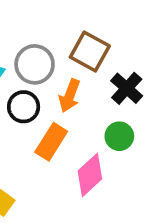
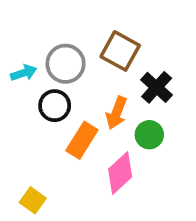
orange arrow: (70, 96) -> (117, 113), moved

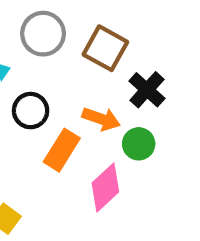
gray circle: (66, 64) -> (43, 34), moved
orange arrow: (117, 113) -> (101, 119), turned -92

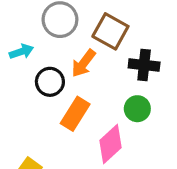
black cross: (147, 90) -> (144, 65), turned -36
orange arrow: (101, 119) -> (84, 63), moved, turned 108

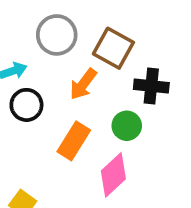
black circle: (50, 82) -> (26, 105), moved
green circle: (137, 109) -> (127, 126), moved

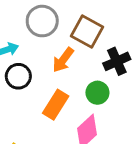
black cross: (151, 86) -> (117, 61), turned -30

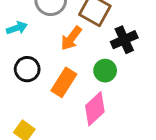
black circle: (18, 76) -> (27, 69), moved

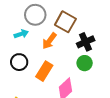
cyan arrow: (17, 28) -> (21, 34), moved
green circle: (105, 71) -> (85, 63), moved

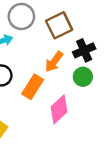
brown square: (65, 22) -> (59, 25), turned 35
orange arrow: (49, 41) -> (54, 62), moved

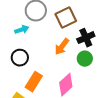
orange rectangle: (33, 87) -> (34, 82), moved

